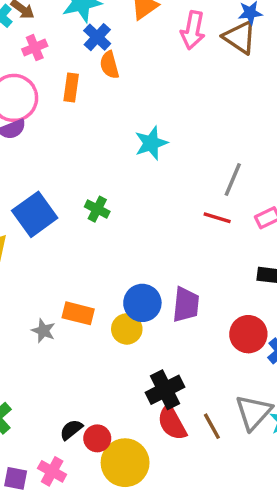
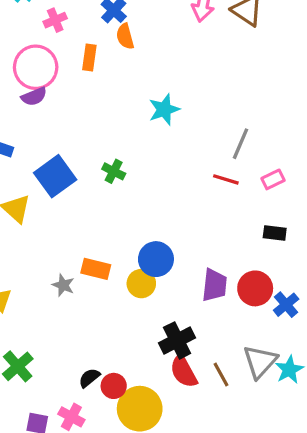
purple trapezoid: (186, 305) -> (214, 285), moved

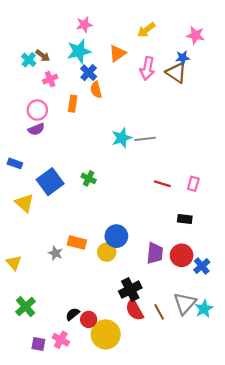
pink circle: (36, 67) -> (37, 110), size x0.7
gray line: (241, 144) -> (145, 139), moved, turned 60
pink rectangle: (273, 179) -> (193, 184), turned -48
black rectangle: (275, 233) -> (185, 219), moved

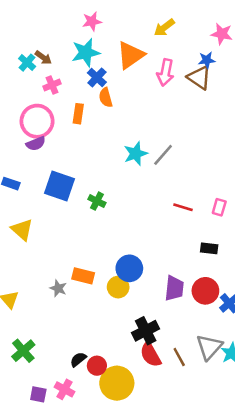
orange triangle: (117, 53) -> (131, 55), size x1.4
pink circle: (37, 110) -> (37, 121), size x1.4
gray line: (145, 139) -> (163, 155), turned -42
blue square: (50, 182) -> (59, 186), moved, turned -35

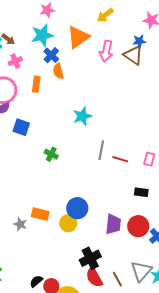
gray line: (163, 155) -> (101, 150), moved, turned -30
blue square: (59, 186) -> (21, 127), moved, size x0.7

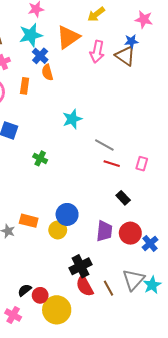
gray line: (101, 150) -> (104, 145), moved, turned -72
black rectangle: (141, 192) -> (123, 198), moved, turned 40

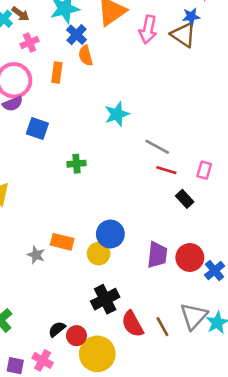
green cross: (40, 158) -> (76, 164), turned -32
black rectangle: (123, 198) -> (185, 199), moved
black cross: (81, 266) -> (105, 299), moved

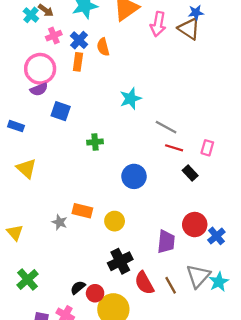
blue cross: (76, 35) -> (79, 40), moved
blue circle: (110, 234) -> (134, 176), moved
purple trapezoid: (157, 255) -> (166, 242), moved

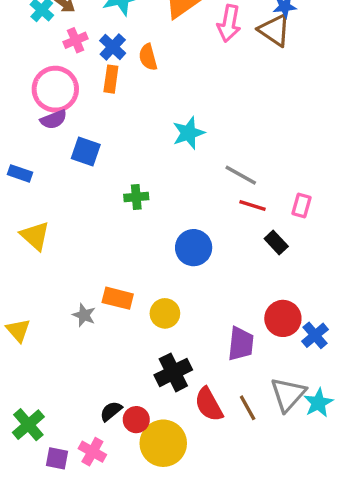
green cross: (27, 279) -> (28, 425), moved

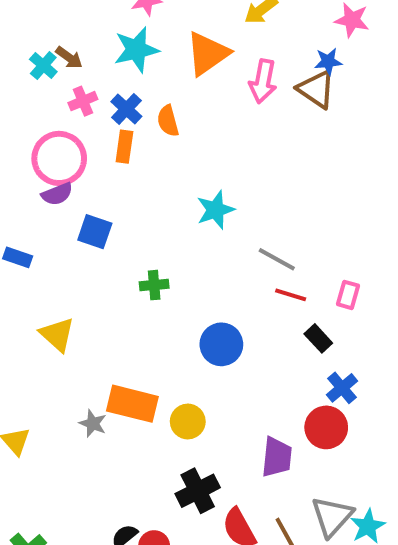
yellow triangle: (35, 236) -> (57, 334), moved
orange rectangle: (118, 298) -> (132, 404), size x1.4
blue cross: (315, 335) -> (342, 388), moved

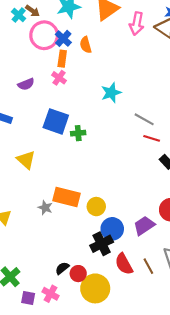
pink cross: (83, 101) -> (59, 78), moved, turned -32
pink circle: (59, 158) -> (44, 35), moved
blue square: (95, 232) -> (56, 121), moved, size x1.4
blue circle: (221, 344) -> (112, 229), moved
purple trapezoid: (277, 457) -> (144, 226), turned -130

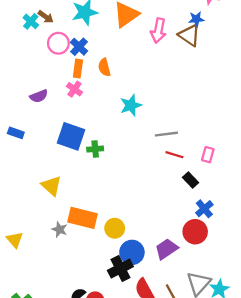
pink circle: (44, 35) -> (58, 43), size x0.7
orange semicircle: (86, 45) -> (104, 67), moved
gray line: (144, 119) -> (166, 134), turned -36
yellow triangle: (26, 160) -> (51, 186), moved

